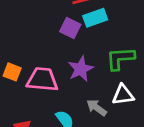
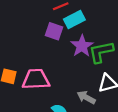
purple star: (81, 69) -> (82, 46), moved

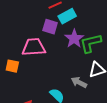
pink trapezoid: (36, 79) -> (34, 47), moved

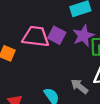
purple square: (50, 27) -> (57, 35), moved

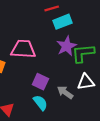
purple square: (57, 35) -> (40, 82), moved

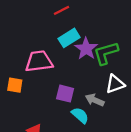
cyan rectangle: (63, 22) -> (69, 38), moved
cyan semicircle: (40, 103) -> (80, 115), moved

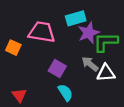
gray arrow: (95, 100) -> (90, 64), moved

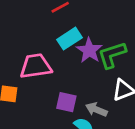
gray arrow: (90, 64) -> (96, 110), moved

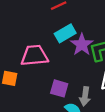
gray arrow: (96, 110) -> (85, 96), turned -108

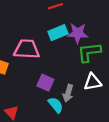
purple star: (82, 45) -> (78, 33), moved, turned 30

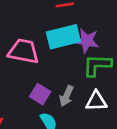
cyan rectangle: (58, 33) -> (63, 37), size x1.4
gray arrow: (68, 93) -> (66, 96), moved

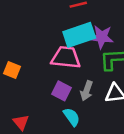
pink trapezoid: (24, 51) -> (66, 57), moved

